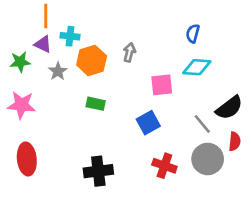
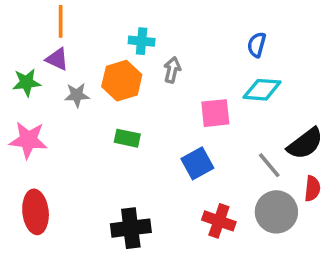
cyan cross: (70, 36) -> (142, 41), moved
gray star: (58, 71) -> (77, 95), turned 30

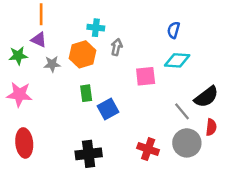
green rectangle: (127, 138) -> (86, 93), turned 70
blue square: (197, 163) -> (108, 109), moved

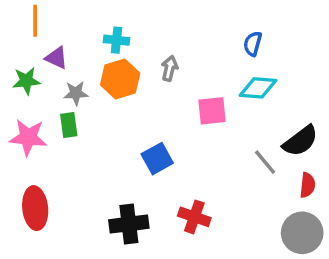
orange line: (41, 14) -> (35, 21), moved
cyan cross: (96, 28) -> (117, 40), moved
green rectangle: (86, 93) -> (69, 125), moved
gray circle: (187, 143) -> (302, 233), moved
red cross: (148, 149) -> (194, 217), moved

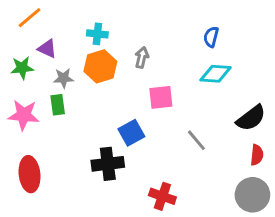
orange line: (35, 21) -> (30, 18), turned 50
pink square: (212, 111) -> (161, 97), moved
gray line: (265, 162) -> (196, 140), moved
red cross: (194, 217) -> (162, 196), moved
black cross: (129, 224) -> (108, 164), moved

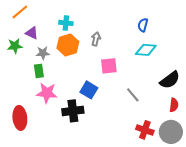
pink star: (24, 115) -> (47, 93), moved
blue square: (131, 133) -> (89, 90), turned -30
red cross: (162, 196) -> (145, 130), moved

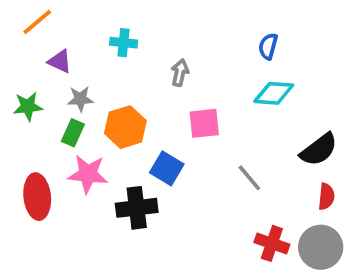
orange hexagon: (68, 45) -> (125, 127), moved
green star: (15, 46) -> (28, 106), moved
green rectangle: (39, 71) -> (73, 133), turned 32
red ellipse: (20, 118) -> (37, 197), moved

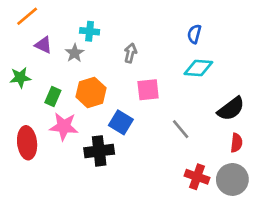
gray star: (80, 99) -> (75, 53), moved, turned -30

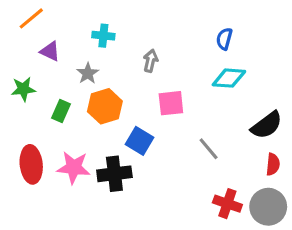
gray star: (75, 53) -> (88, 73), moved
pink star: (64, 126) -> (74, 167), moved

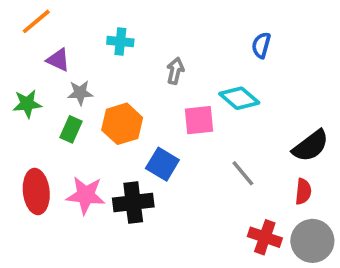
gray star: (88, 73) -> (80, 93), moved, turned 30
cyan diamond: (229, 78) -> (239, 98), moved, turned 36
red semicircle: (273, 164) -> (303, 192), moved

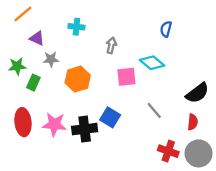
green rectangle: (71, 129) -> (33, 83), moved
blue square: (162, 164) -> (110, 117), moved

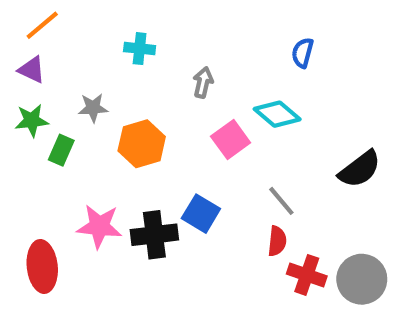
purple triangle: (37, 38) -> (32, 70), moved
pink square: (126, 77) -> (231, 140), turned -30
red ellipse: (23, 122) -> (42, 266), moved
red semicircle: (193, 122) -> (277, 241), moved

